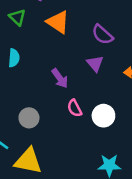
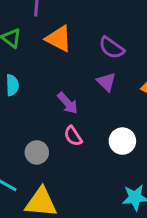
pink semicircle: (75, 108) -> (73, 136), moved

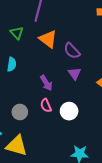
purple semicircle: (112, 48) -> (72, 51), moved
white circle: (122, 141) -> (69, 111), moved

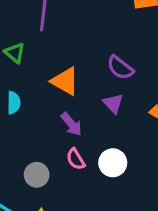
orange triangle: (48, 39) -> (65, 81), moved
purple semicircle: (72, 51) -> (120, 68), moved

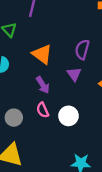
purple semicircle: (120, 68) -> (82, 50), turned 60

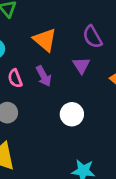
purple semicircle: (82, 50) -> (92, 37), turned -48
pink semicircle: (43, 110) -> (15, 78), moved

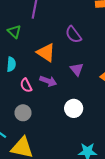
purple semicircle: (92, 37) -> (73, 35), moved
purple arrow: (44, 76) -> (48, 81), turned -35

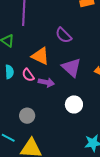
purple triangle: (77, 69) -> (71, 67), size x1.5
pink semicircle: (26, 85) -> (28, 75), moved

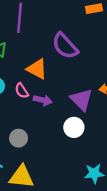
purple semicircle: (64, 35) -> (65, 46), size x1.4
purple triangle: (71, 67) -> (81, 99), moved

